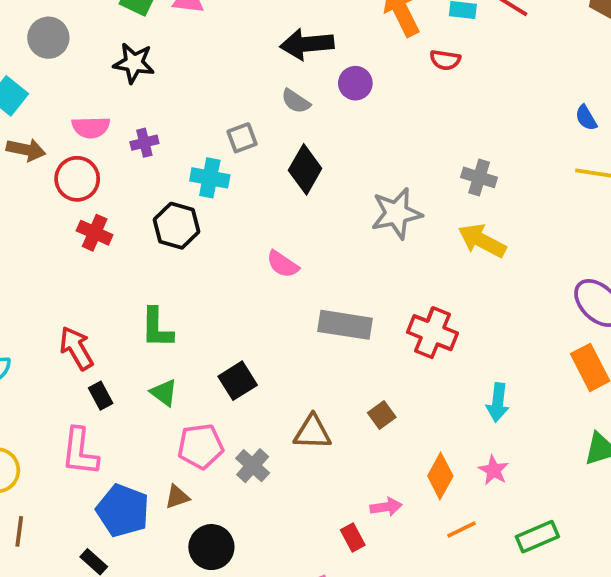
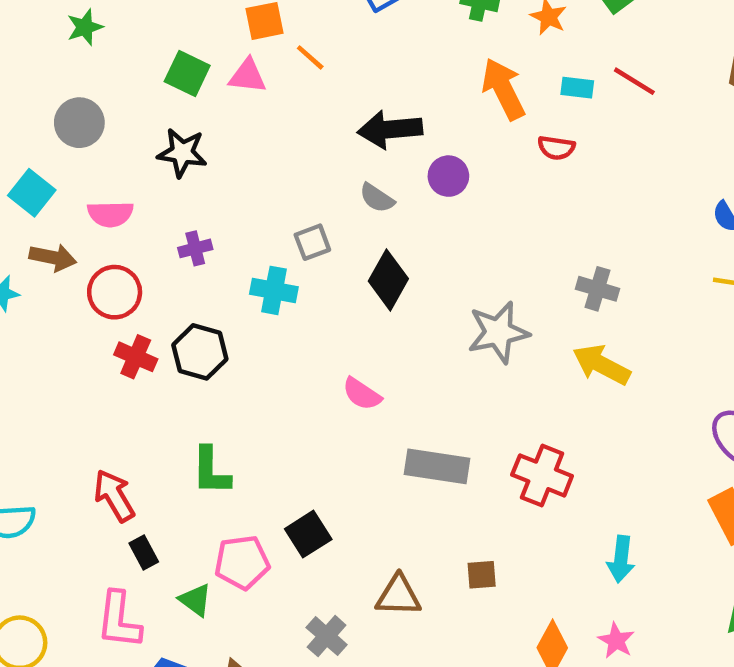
pink semicircle: (91, 127) -> (110, 214), moved
black hexagon: (177, 226) -> (200, 352), moved
green triangle: (164, 393) -> (195, 600), moved
brown square: (382, 415) -> (482, 575), turned 32
pink pentagon: (200, 446) -> (242, 562), moved

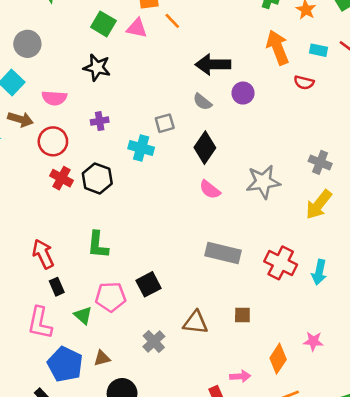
gray circle: (79, 123) -> (27, 44), moved
yellow arrow: (601, 365) -> (319, 205), turned -84
pink semicircle: (362, 394) -> (210, 190), moved
cyan arrow: (621, 559) -> (319, 272), moved
pink star: (616, 641) -> (313, 341), moved, turned -30

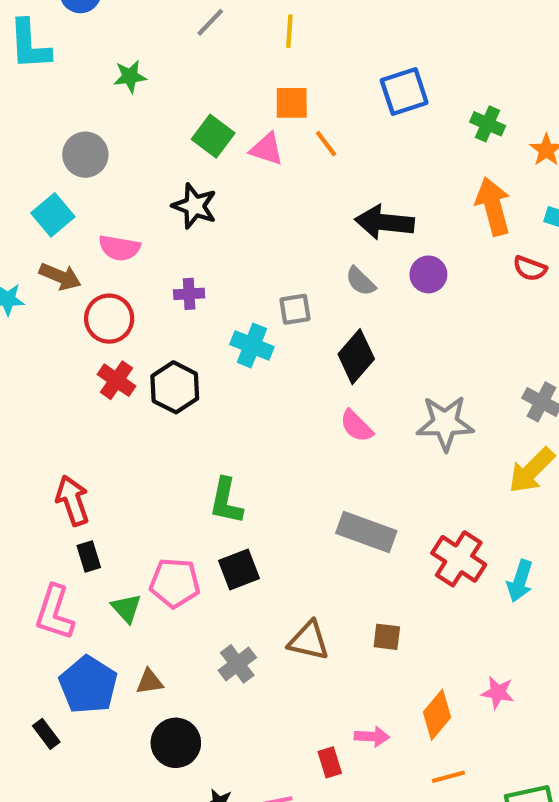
green L-shape: (98, 245) -> (226, 501), moved

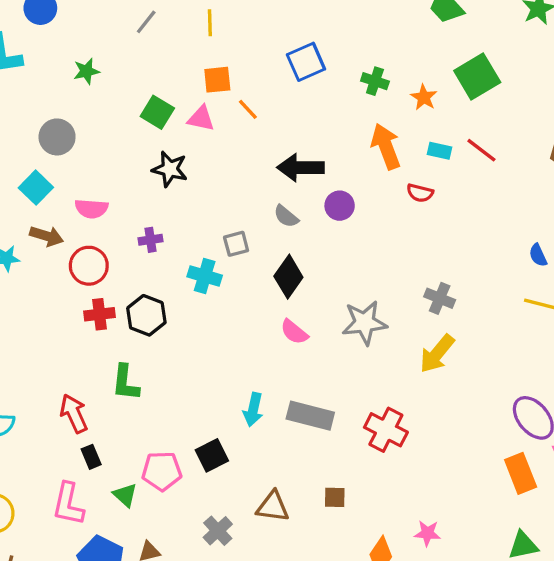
black star: (195, 206) -> (170, 169), moved
red cross: (116, 380) -> (99, 314), turned -36
green L-shape: (226, 501) -> (125, 383), moved
cyan arrow: (520, 581) -> (253, 410), moved

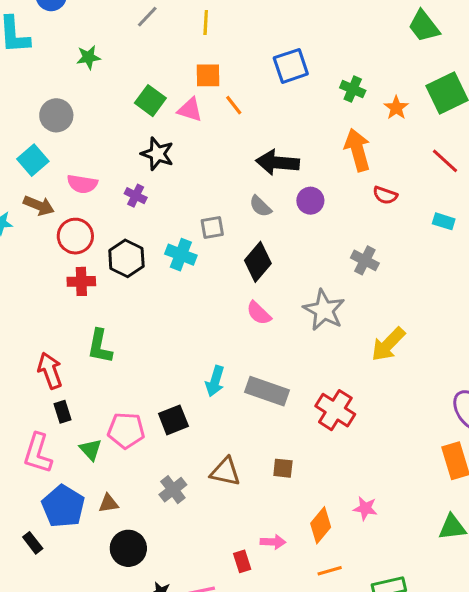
cyan rectangle: (440, 151) -> (444, 221), moved
purple cross: (151, 240) -> (136, 196), moved, turned 30
gray cross: (440, 298) -> (365, 260), moved
black hexagon: (146, 315) -> (126, 258), moved
gray star: (364, 323) -> (324, 310), turned 30

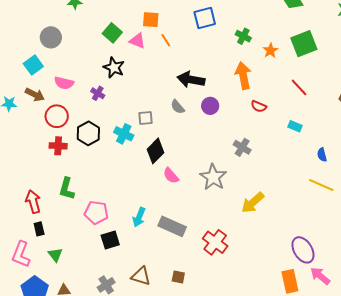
black diamond: (258, 262) -> (156, 151), moved
pink pentagon: (126, 430) -> (96, 213), moved

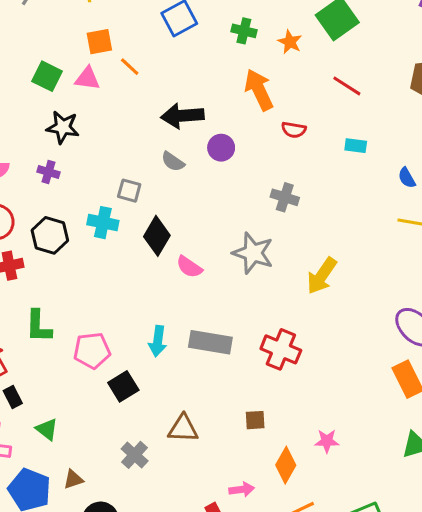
gray square: (146, 118) -> (129, 191), turned 35
brown square: (178, 277) -> (255, 420), moved

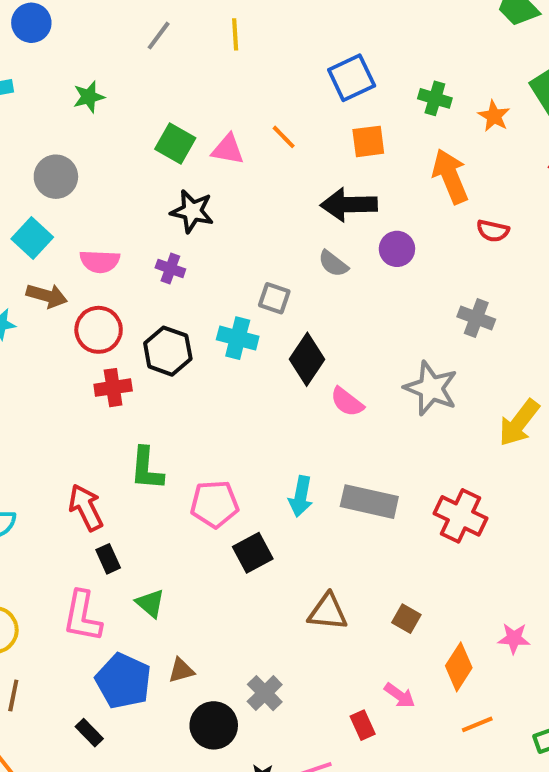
orange square: (99, 42) -> (368, 141), moved
brown square: (255, 420) -> (406, 619), moved, turned 30
gray cross: (135, 455) -> (265, 693), moved
pink arrow: (242, 490) -> (400, 695), turned 40

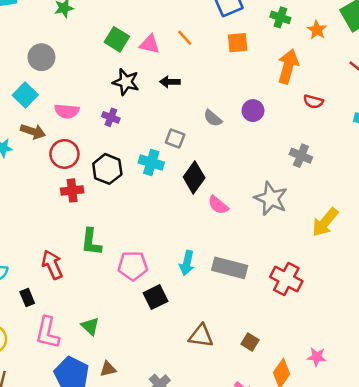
orange arrow: (450, 176) -> (288, 66), turned 36
black arrow: (349, 205) -> (170, 82), moved, size x0.6
black rectangle: (108, 559) -> (27, 298), moved

